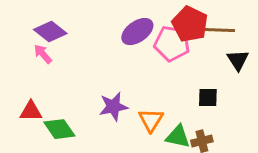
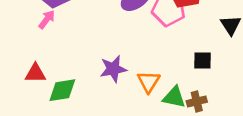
pink arrow: (43, 54) -> (47, 19), turned 78
green diamond: (59, 129) -> (62, 90), turned -64

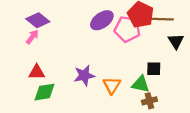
red triangle: (35, 73) -> (37, 72), moved
green triangle: (174, 97) -> (141, 84), moved

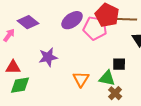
purple diamond: (38, 20) -> (28, 22), moved
purple star: (84, 75) -> (48, 57), moved
brown cross: (149, 101) -> (115, 93), turned -32

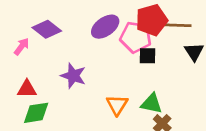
red pentagon: (107, 15) -> (152, 20), turned 30
purple star: (48, 57) -> (73, 76), turned 30
black square: (119, 64) -> (148, 56), moved

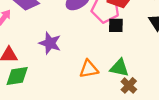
orange triangle: (117, 105) -> (89, 69), turned 48

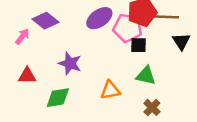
green triangle: (119, 68) -> (146, 76), moved
green diamond: (17, 76) -> (58, 98), moved

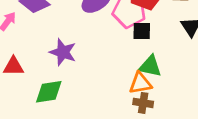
orange triangle: (110, 90) -> (140, 83), moved
brown cross: (152, 107) -> (143, 103), moved, turned -35

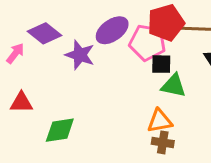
purple star: (63, 52) -> (80, 55), moved
green triangle: (150, 66) -> (174, 86), moved

